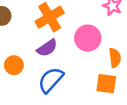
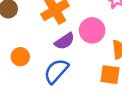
purple semicircle: (47, 48) -> (65, 41), moved

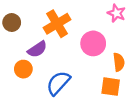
purple semicircle: (65, 41) -> (37, 49), moved

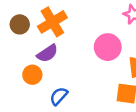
orange cross: (57, 24) -> (52, 22), moved
blue semicircle: (58, 83) -> (59, 96), moved, size x0.7

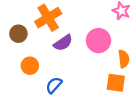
brown circle: (20, 24) -> (18, 34), moved
purple semicircle: (47, 53) -> (63, 43), moved

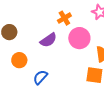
orange cross: (48, 18) -> (64, 18), moved, size x0.6

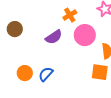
orange circle: (19, 60) -> (25, 73), moved

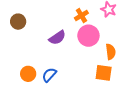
orange cross: (70, 15) -> (81, 16), moved
brown circle: (15, 29) -> (18, 22), moved

